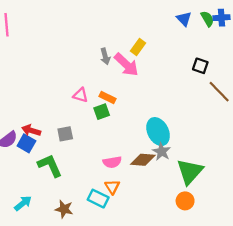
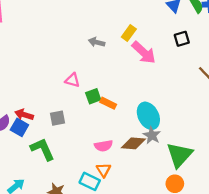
gray arrow: (105, 56) -> (97, 42), turned 119
pink arrow: (126, 65) -> (144, 53), moved
black square: (200, 66) -> (182, 39), moved, turned -35
orange rectangle: (108, 98) -> (108, 103), moved

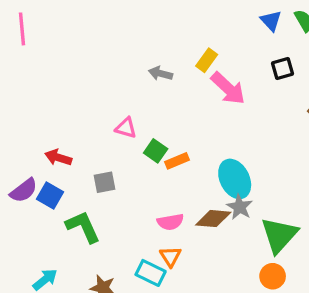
green square: (93, 96) -> (156, 151), turned -35
orange rectangle: (108, 103) -> (177, 161), turned -49
red arrow: (24, 115) -> (58, 158), moved

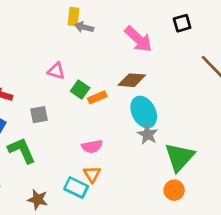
yellow rectangle: (207, 60) -> (73, 17), moved, turned -30
brown diamond: (213, 219) -> (132, 80), moved

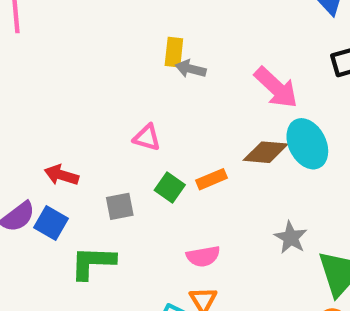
green square: (80, 89) -> (170, 188), moved
cyan ellipse: (144, 112) -> (307, 144), moved
green L-shape: (22, 150) -> (93, 263), turned -64

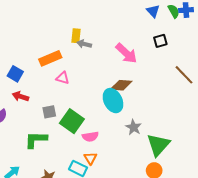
cyan ellipse: (307, 144) -> (113, 101), moved
orange rectangle: (211, 179) -> (50, 58), moved, size x1.5
green square: (170, 188) -> (72, 121), moved, size x1.6
blue square: (51, 223) -> (15, 74), moved

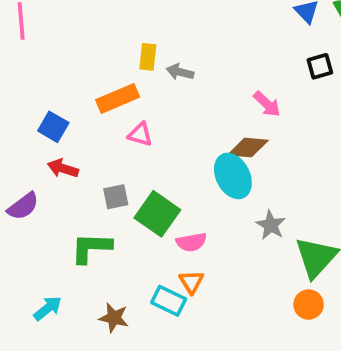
yellow rectangle: (76, 36) -> (148, 57), moved
pink arrow: (126, 53) -> (267, 104), moved, size x0.7

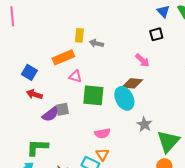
black square: (320, 66) -> (156, 34), moved
purple semicircle: (23, 206) -> (50, 114), moved
green square: (157, 214) -> (93, 95), moved, turned -30
green L-shape: (91, 248) -> (37, 147), moved

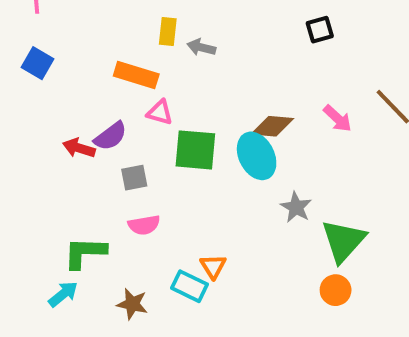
orange rectangle: (63, 57) -> (136, 75), turned 40
pink arrow: (142, 60) -> (338, 118), moved
blue square: (29, 72) -> (38, 63), moved
purple semicircle: (50, 114) -> (111, 136), moved
pink semicircle: (102, 133) -> (144, 225), moved

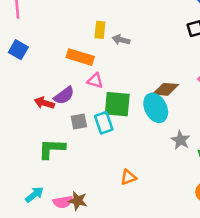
pink semicircle: (144, 225) -> (63, 202), moved
green L-shape: (85, 253) -> (52, 149), moved
orange triangle: (213, 266) -> (128, 177), turned 42
cyan rectangle: (189, 286) -> (104, 123), moved, turned 45

